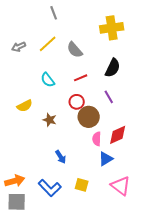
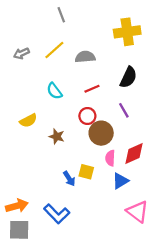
gray semicircle: (75, 50) -> (85, 57), turned 126
yellow square: (82, 185) -> (86, 172), moved

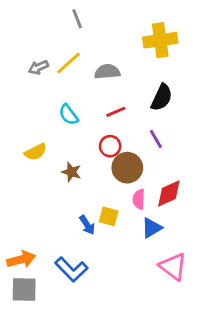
gray arrow: (21, 53) -> (38, 67), moved

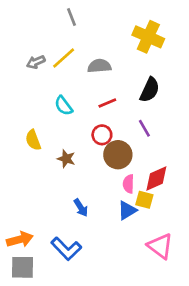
yellow cross: (160, 40) -> (148, 37), turned 32
yellow semicircle: (36, 152) -> (33, 140), turned 96
yellow square: (109, 216) -> (144, 200), moved
blue triangle: (152, 228) -> (127, 210), moved

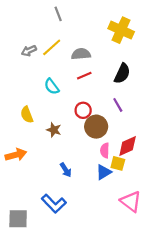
red line: (107, 103) -> (84, 76), moved
orange arrow: (20, 239) -> (16, 155), moved

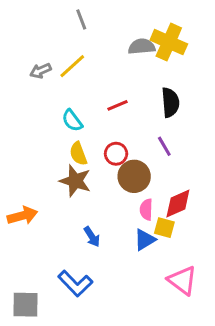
gray semicircle: (81, 54) -> (142, 47), moved
black semicircle: (122, 73) -> (170, 102), turned -30
yellow semicircle: (27, 115) -> (78, 154), moved
brown star: (54, 130) -> (75, 181), size x1.5

